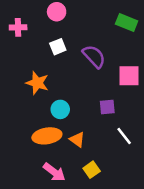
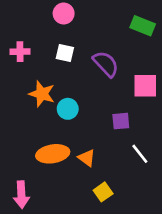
pink cross: (18, 27) -> (20, 52), moved
white square: (58, 47) -> (65, 53), turned 35
cyan circle: (60, 109) -> (68, 109), moved
pink arrow: (54, 172) -> (21, 195), moved, turned 50

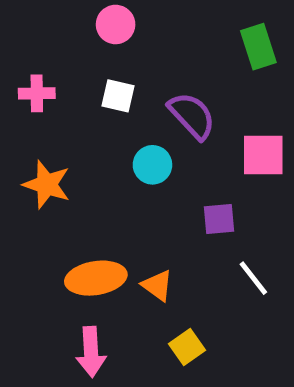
green rectangle: (143, 26) -> (258, 47), turned 50
orange star: (42, 94) -> (47, 185), moved
cyan circle: (68, 109) -> (152, 165), moved
pink arrow: (21, 195) -> (91, 352), moved

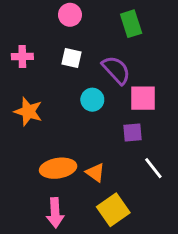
green rectangle: (258, 47) -> (131, 24), moved
pink square: (263, 155) -> (143, 98), moved
yellow square: (187, 347) -> (113, 210), size x1.5

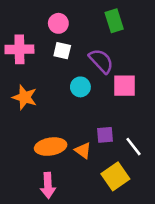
pink circle: (70, 15) -> (58, 23), moved
pink cross: (22, 56) -> (19, 49), size x1.5
purple square: (133, 132) -> (105, 135), moved
yellow square: (113, 210) -> (115, 176), moved

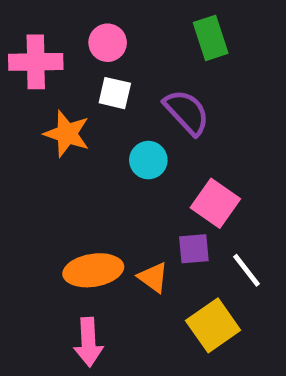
pink cross: (19, 49) -> (36, 62), moved
pink square: (124, 86) -> (215, 203), moved, turned 35
orange star: (25, 97) -> (67, 134), moved

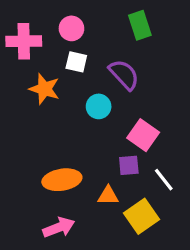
orange triangle: (153, 277) -> (108, 196), moved, turned -35
pink arrow: (88, 342) -> (59, 227), turned -108

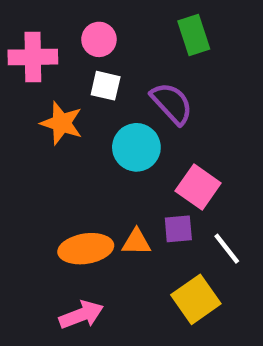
cyan circle: (99, 106) -> (136, 147), size x1.4
orange triangle: (108, 196) -> (136, 242), moved

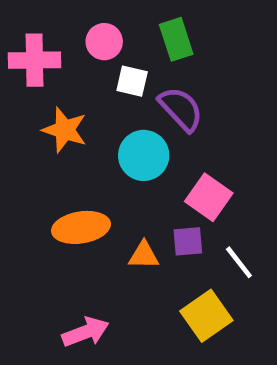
green rectangle: (194, 35) -> (176, 39), moved
white square: (106, 86) -> (132, 81), moved
orange ellipse: (86, 249) -> (81, 227), moved

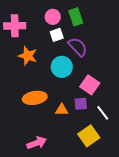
pink circle: (104, 42) -> (53, 17), moved
white square: (132, 81) -> (57, 35), turned -32

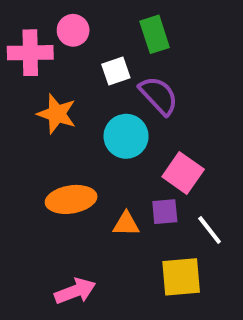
pink circle: (53, 17) -> (73, 30), moved
yellow square: (89, 136) -> (181, 277), turned 30

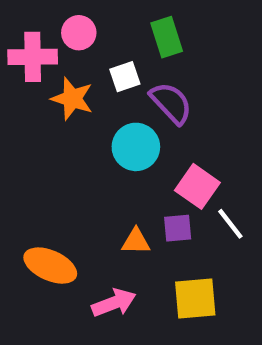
orange star: (57, 114) -> (72, 99), moved
orange ellipse: (71, 199) -> (50, 266), moved, turned 33
white line: (210, 230) -> (230, 224), moved
pink arrow: (75, 291) -> (114, 303), moved

